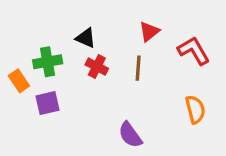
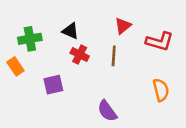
red L-shape: (194, 51) -> (160, 41), turned 136
green cross: (48, 62) -> (30, 39), moved
purple square: (48, 103) -> (53, 85), moved

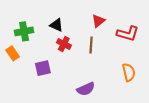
purple semicircle: (107, 111) -> (86, 89), turned -78

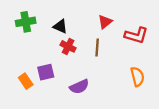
green cross: (24, 31) -> (26, 22), moved
orange rectangle: (13, 53) -> (26, 81), moved
purple semicircle: (86, 89) -> (79, 87), moved

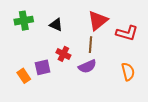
red triangle: (105, 22) -> (98, 21), size x1.5
red cross: (68, 46) -> (63, 54), moved
purple semicircle: (79, 87) -> (87, 66), moved

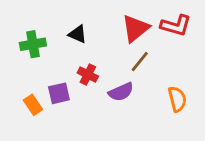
green cross: (24, 21) -> (33, 44), moved
red L-shape: (127, 33) -> (176, 25), moved
brown line: (90, 45) -> (140, 62), moved, turned 35

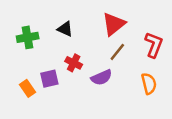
red L-shape: (176, 25) -> (154, 45), moved, turned -85

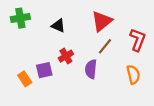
green cross: (28, 37) -> (20, 18), moved
red cross: (74, 63) -> (66, 56), turned 32
purple semicircle: (102, 77) -> (91, 69), turned 120

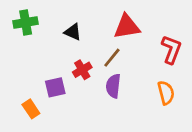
red triangle: (102, 21) -> (127, 27), turned 30
brown line: (105, 46) -> (112, 58), moved
orange rectangle: (25, 79) -> (31, 109), moved

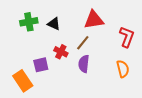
green cross: (26, 23) -> (29, 22), moved
red cross: (82, 70) -> (61, 52), turned -32
orange rectangle: (31, 109) -> (23, 81), size x1.5

